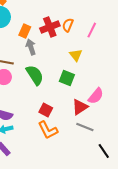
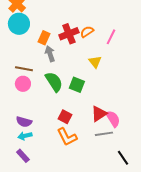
orange semicircle: (68, 25) -> (87, 32), turned 32
green square: (67, 78) -> (77, 85), moved
pink semicircle: (96, 96) -> (113, 119), moved, turned -72
gray line: (85, 127) -> (104, 134), turned -30

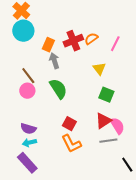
brown line: (24, 69) -> (28, 76), turned 42
green square: (77, 85) -> (106, 95), moved
purple rectangle: (23, 156) -> (27, 163), size x1.5

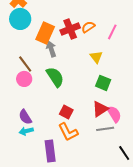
orange rectangle: (48, 45) -> (45, 33), size x1.5
purple semicircle: (28, 129) -> (25, 117), turned 42
purple rectangle: (27, 163) -> (50, 151), moved, turned 35

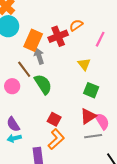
orange semicircle: (88, 27) -> (76, 25), moved
brown line: (25, 64) -> (24, 69), moved
orange L-shape: (68, 132) -> (56, 139), turned -105

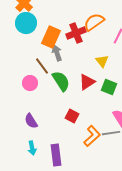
orange semicircle: (76, 25) -> (94, 22), size x1.5
red triangle: (88, 116) -> (87, 82), moved
cyan arrow: (14, 138) -> (32, 148), moved, turned -88
orange L-shape: (56, 139) -> (92, 136), moved

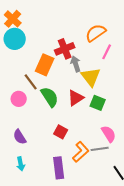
orange semicircle: (94, 22) -> (96, 33), moved
orange rectangle: (51, 37) -> (45, 65), moved
gray arrow: (57, 53) -> (76, 64), moved
yellow triangle: (102, 61) -> (91, 77), size x1.5
purple rectangle: (56, 155) -> (59, 168), moved

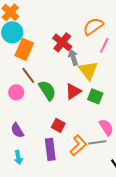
red cross: (65, 49) -> (62, 42), turned -30
orange rectangle: (45, 65) -> (24, 49), moved
purple rectangle: (59, 168) -> (50, 149), moved

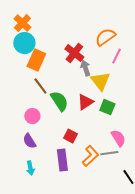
pink circle: (16, 92) -> (32, 116), moved

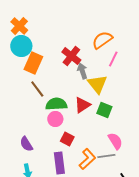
green semicircle: (59, 101) -> (56, 104), turned -60
pink circle: (32, 116) -> (55, 119), moved

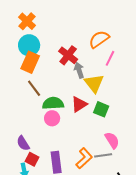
orange cross: (19, 26) -> (27, 21), moved
cyan circle: (21, 46) -> (29, 45), moved
red square: (67, 139) -> (32, 159), moved

